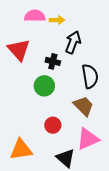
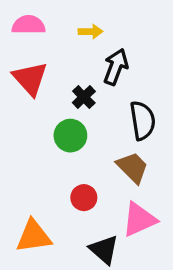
pink semicircle: (35, 16) -> (29, 25), moved
black cross: (53, 61) -> (84, 97), turned 32

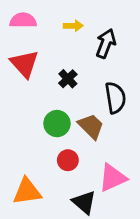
black arrow: (116, 67) -> (106, 43), moved
green circle: (70, 136) -> (57, 124), moved
brown trapezoid: (132, 167) -> (91, 126), moved

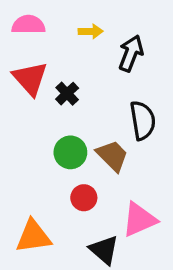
black cross: (68, 79) -> (67, 94), moved

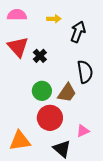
brown trapezoid: (112, 156) -> (67, 93), turned 80
red circle: (84, 198) -> (50, 118), size x1.6
pink triangle: (139, 220) -> (83, 131), size x0.6

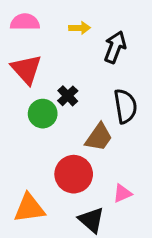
black cross: (40, 56) -> (68, 96), moved
green circle: (42, 91) -> (43, 114), moved

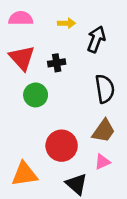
black cross: (68, 96) -> (57, 63), moved, turned 35
brown trapezoid: (99, 137) -> (104, 131), moved

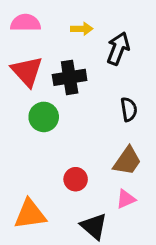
black cross: (57, 63) -> (70, 77), size x1.5
black semicircle: (105, 89) -> (129, 109), size x0.7
red circle: (62, 146) -> (76, 179), size x0.6

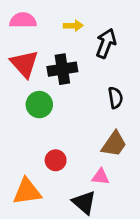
red circle: (76, 179) -> (56, 160), moved
pink triangle: (126, 199) -> (100, 177), moved, turned 30

